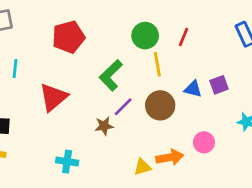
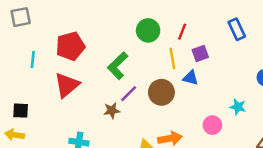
red pentagon: (68, 37) -> (70, 46), moved
yellow line: (157, 64) -> (172, 58), moved
purple square: (219, 85) -> (200, 53), moved
pink circle: (204, 142) -> (212, 125), moved

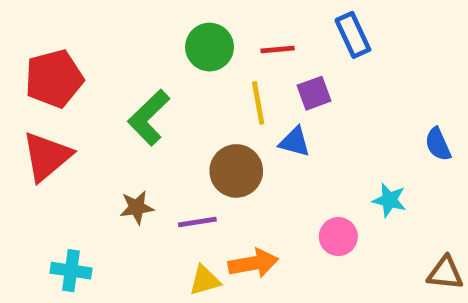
blue rectangle: (237, 29) -> (353, 35), moved
red line: (182, 32) -> (278, 49), turned 63
purple line: (129, 94) -> (197, 222), moved, turned 36

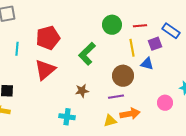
blue rectangle: (353, 35) -> (171, 31), moved, turned -30
purple line: (197, 222) -> (116, 97), moved
cyan cross: (71, 271) -> (67, 117), moved

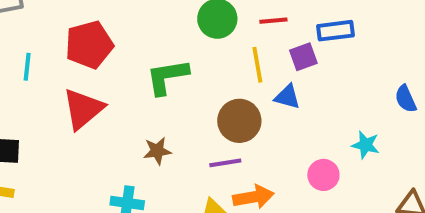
blue rectangle: (171, 31) -> (335, 31), turned -42
green L-shape: (87, 54) -> (167, 77), turned 35

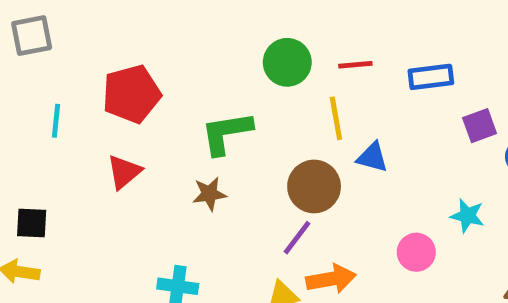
purple square: (303, 57) -> (480, 126), moved
red triangle: (83, 109) -> (124, 172), size x0.7
brown star: (157, 151) -> (209, 194), moved
purple line: (225, 163) -> (297, 238), turned -44

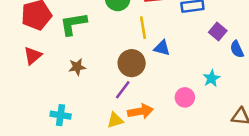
purple square: (480, 126) -> (218, 31), turned -30
green L-shape: (226, 133) -> (73, 24), moved
cyan star: (467, 216) -> (211, 78), turned 30

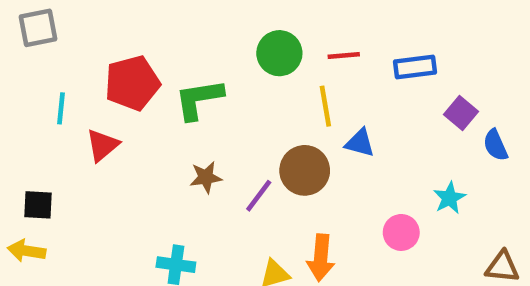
red triangle: (33, 56) -> (102, 145), moved
purple line: (123, 90) -> (259, 196), moved
orange arrow: (140, 111) -> (321, 258), turned 105

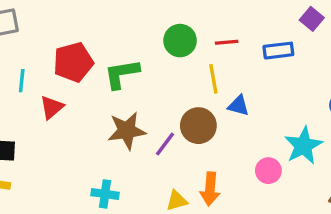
purple square: (461, 113) -> (312, 19), moved
brown star: (206, 177) -> (127, 131), size x1.6
cyan star: (449, 198) -> (303, 146), size x1.6

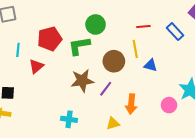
green circle: (180, 41) -> (96, 24), moved
blue rectangle: (278, 51) -> (175, 32), turned 54
brown circle: (198, 126) -> (114, 61), moved
orange arrow: (210, 189) -> (131, 104), moved

